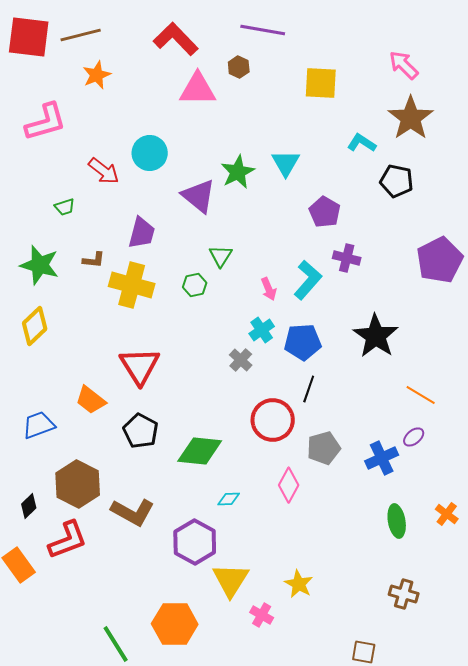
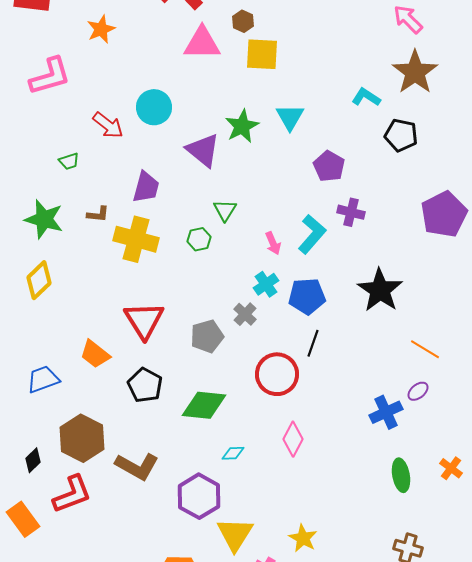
yellow square: (321, 83) -> (262, 54), moved
gray pentagon: (324, 448) -> (207, 336), moved

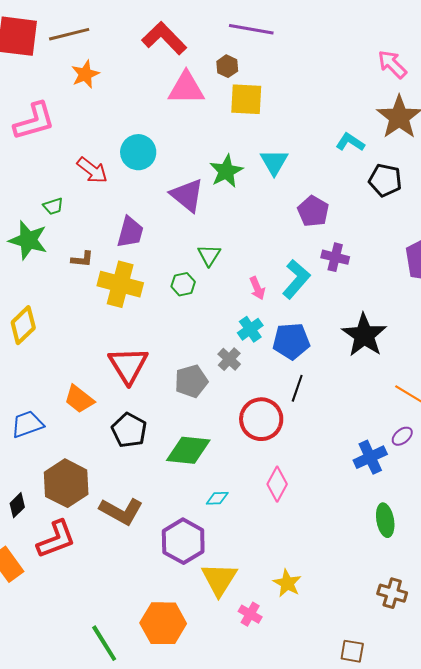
green star: (44, 219) -> (28, 240), moved

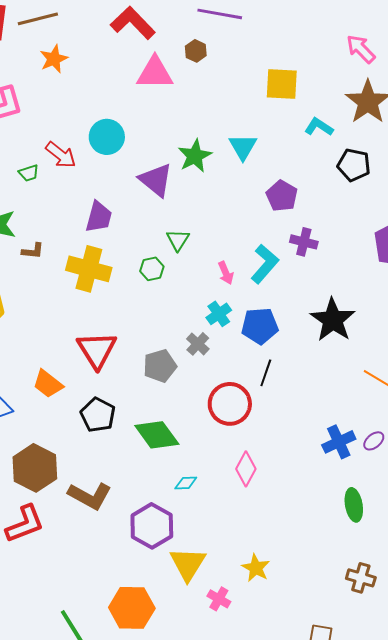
yellow square: (246, 99) -> (282, 84), moved
green trapezoid: (53, 206) -> (29, 173), moved
brown L-shape: (82, 259) -> (33, 251), moved
purple ellipse: (402, 436) -> (374, 441), moved
green diamond: (188, 450) -> (157, 435), turned 48

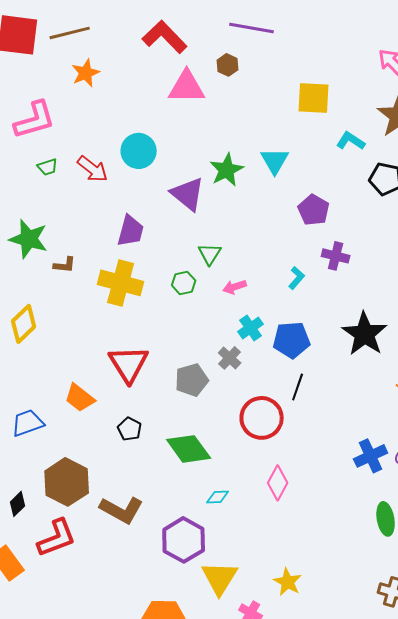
green trapezoid: (29, 173) -> (48, 167), moved
cyan L-shape: (265, 264) -> (297, 278), size x0.6
pink arrow: (226, 273) -> (235, 287), moved, turned 95
black pentagon: (98, 415) -> (130, 429), size x0.7

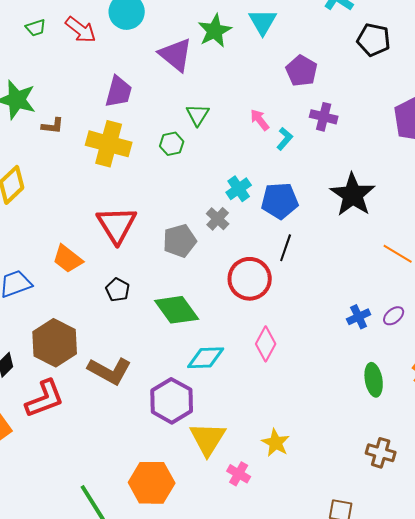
pink arrow: (235, 287) -> (260, 120), moved, turned 70
blue cross: (371, 456) -> (359, 317), size x0.7
cyan diamond: (218, 497) -> (206, 358), size x1.6

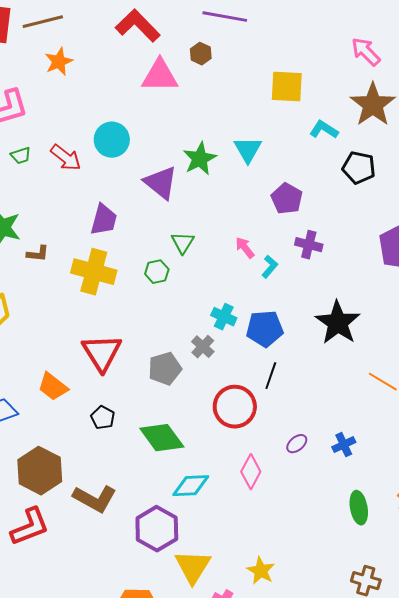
cyan cross: (239, 189) -> (224, 317), turned -30
purple ellipse: (394, 316) -> (297, 444), moved

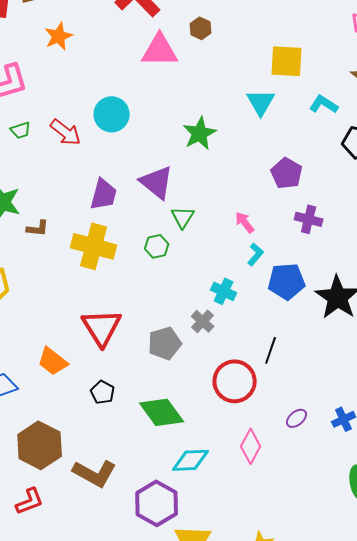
cyan triangle: (248, 150) -> (261, 102), moved
purple triangle: (161, 183) -> (157, 182), moved
cyan L-shape: (270, 267) -> (256, 254), moved
blue pentagon: (265, 329) -> (287, 281), moved
red L-shape: (30, 527) -> (30, 501), size x0.7

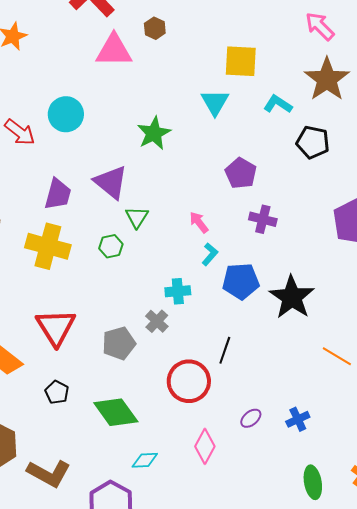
cyan cross: (224, 291) -> (178, 291), turned -30
cyan diamond: (191, 460) -> (145, 460), size x0.7

